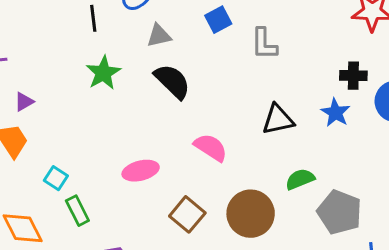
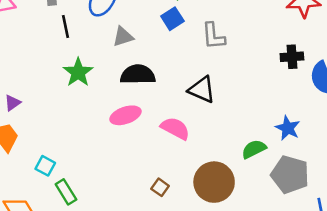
black semicircle: (172, 81) -> (138, 75), turned -40
blue star: (335, 113) -> (288, 128), moved
black triangle: (278, 120) -> (202, 90), moved, turned 40
pink ellipse: (141, 171) -> (125, 115), moved
brown square: (187, 214) -> (160, 187), size x0.6

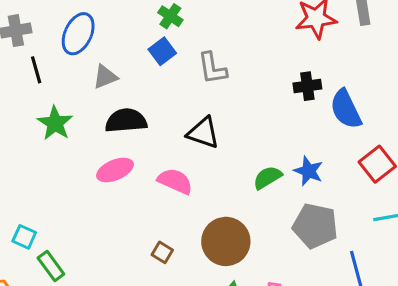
green semicircle: (254, 149) -> (268, 178), moved

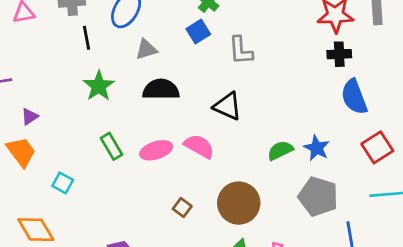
black cross: (307, 86) -> (339, 54), moved
pink ellipse: (115, 170) -> (156, 150), moved
green rectangle: (51, 266) -> (111, 146), moved

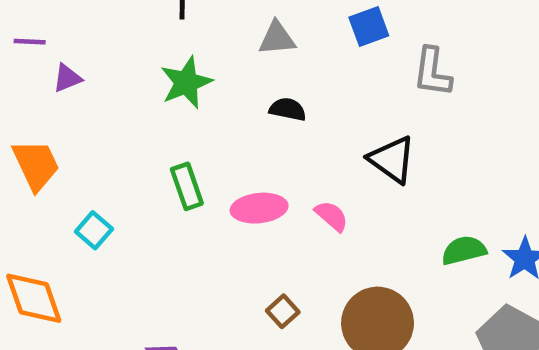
black semicircle: (161, 89) -> (288, 109), size x0.6
purple triangle: (30, 117) -> (67, 78), moved
pink semicircle: (199, 146) -> (331, 216), size x0.7

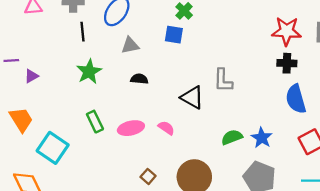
blue square: (369, 27) -> (174, 35), turned 36
gray L-shape: (432, 72) -> (223, 80), moved
cyan square: (94, 230) -> (53, 148), size x1.8

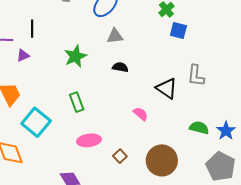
black line: (82, 32) -> (32, 29), moved
blue square: (174, 35) -> (178, 31), moved
pink ellipse: (131, 128) -> (89, 140), moved
green semicircle: (232, 137) -> (199, 128), turned 30

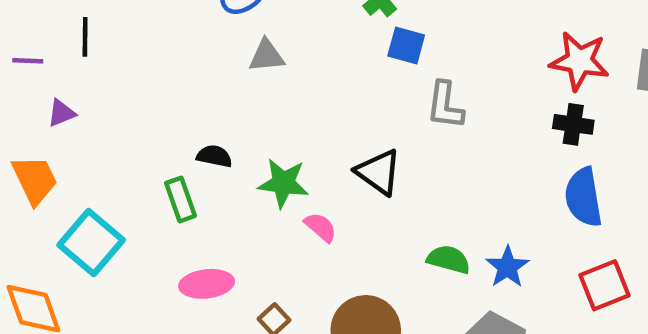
purple triangle: (23, 56) -> (61, 113), moved
green star: (75, 56) -> (283, 183), moved, turned 30
black semicircle: (120, 67) -> (214, 156), moved
gray L-shape: (196, 76) -> (445, 105), moved

